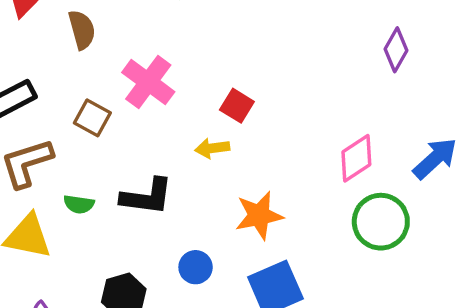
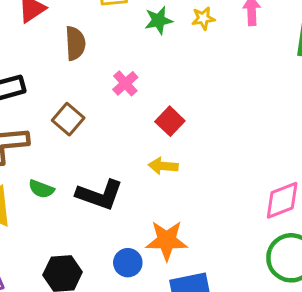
pink cross: (148, 82) -> (125, 83), moved, size x0.6
red square: (237, 106) -> (170, 121), moved
orange star: (259, 215) -> (167, 240), moved

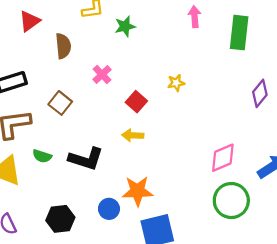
yellow star: (203, 18) -> (176, 83), moved

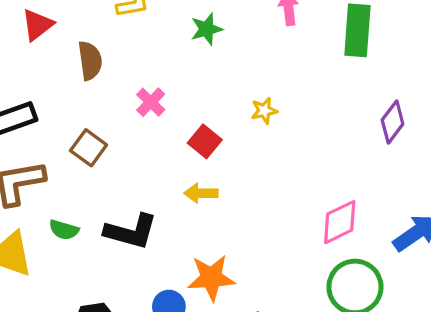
green star: (125, 26) -> (207, 29), moved

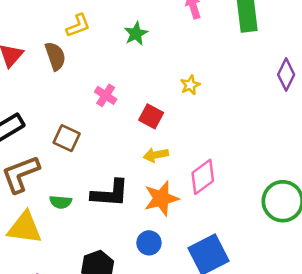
brown semicircle: (90, 61) -> (55, 56), moved
pink diamond: (340, 222) -> (203, 177), moved
orange star: (211, 278) -> (161, 198), moved

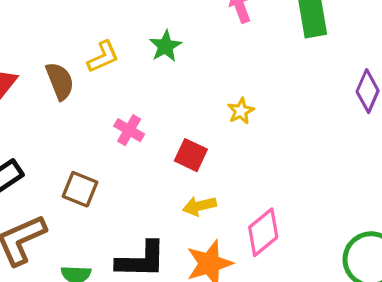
yellow L-shape: (78, 26) -> (103, 57), moved

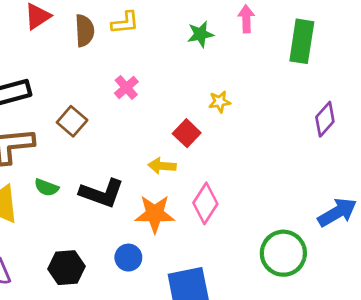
green star: (165, 46) -> (200, 34), moved
red square: (191, 155) -> (187, 133), moved
pink diamond: (263, 232) -> (205, 203), turned -36

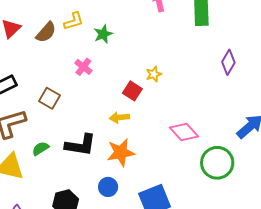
brown semicircle: (85, 31) -> (46, 32), turned 55
green star: (200, 34) -> (103, 34), moved
yellow star: (220, 102) -> (154, 74), moved
green semicircle: (46, 187) -> (41, 149), turned 138
pink diamond: (205, 203) -> (184, 132), moved, turned -64

